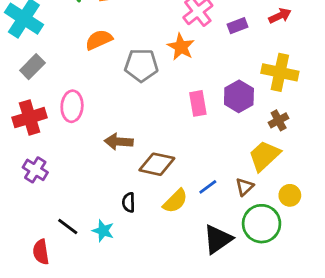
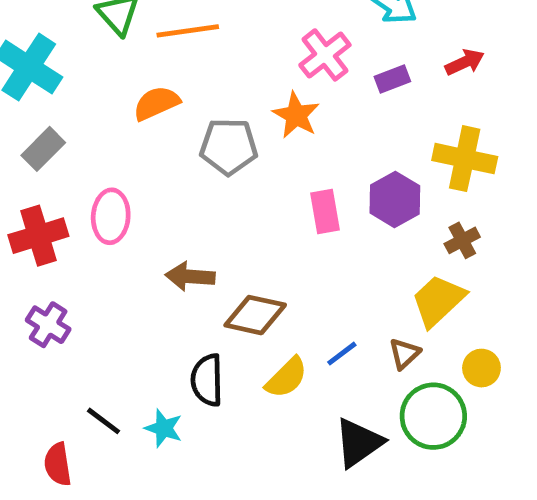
black semicircle: (129, 202) -> (207, 380), size x1.5

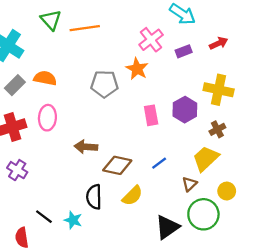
orange semicircle: (156, 103) -> (45, 78), moved, turned 35
blue line: (342, 354) -> (159, 163), moved

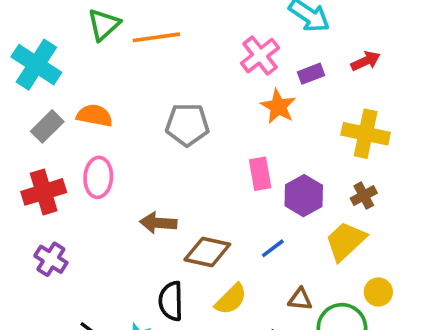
green triangle: (51, 20) -> (104, 25), turned 30
orange star: (137, 69) -> (278, 106), moved
purple hexagon: (185, 110) -> (304, 196), moved
brown triangle: (189, 184) -> (300, 299), moved, turned 49

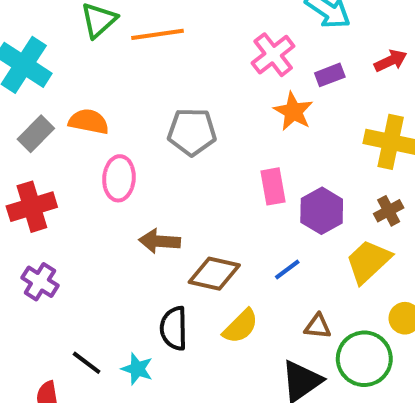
pink ellipse: (98, 177) -> (119, 178), moved

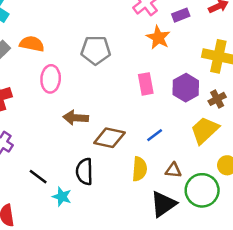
purple hexagon: (322, 211) -> (186, 88), moved
yellow semicircle: (241, 326) -> (139, 169), moved, turned -40
black line: (87, 363) -> (38, 177), moved

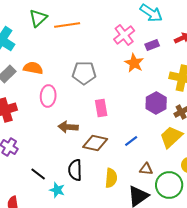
pink rectangle: (146, 84) -> (101, 108), moved
yellow semicircle: (139, 169) -> (111, 178), moved

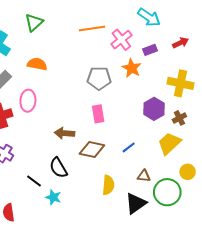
orange line: (67, 25) -> (92, 28), moved
orange semicircle: (33, 68) -> (37, 64), moved
gray pentagon: (84, 73) -> (99, 78), moved
pink ellipse: (48, 96) -> (28, 101), moved
black semicircle: (75, 170) -> (58, 168), moved, turned -30

